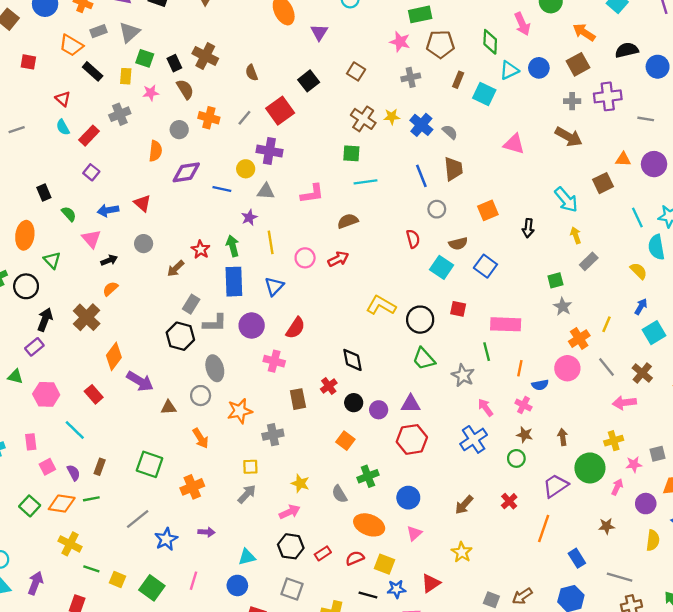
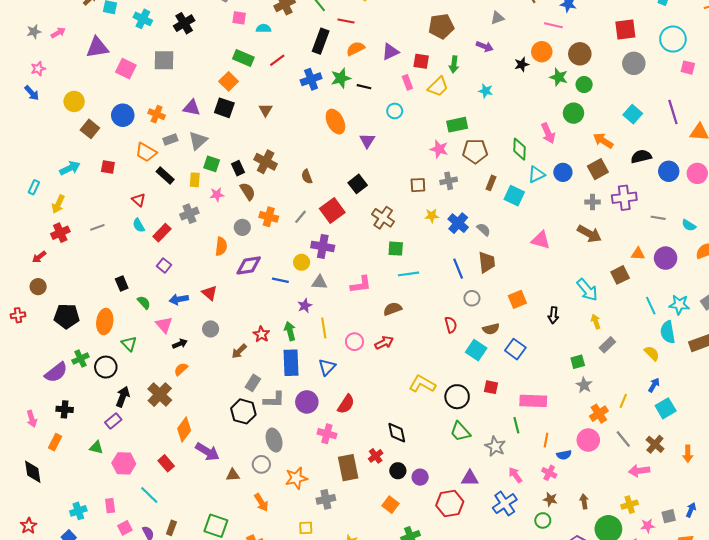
brown square: (356, 71) -> (418, 185), moved, turned -35
brown cross: (363, 119) -> (383, 218), moved
brown rectangle: (298, 399) -> (348, 468), size x1.4
purple triangle: (411, 404) -> (470, 478), moved

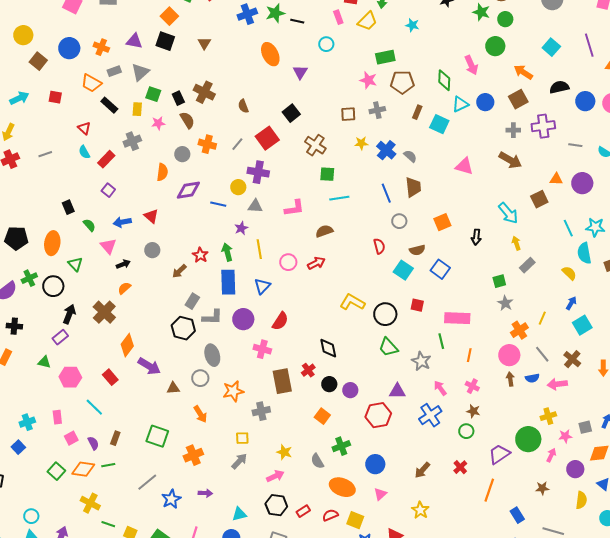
blue semicircle: (564, 455) -> (532, 378), moved
brown arrow: (584, 501) -> (510, 379), moved

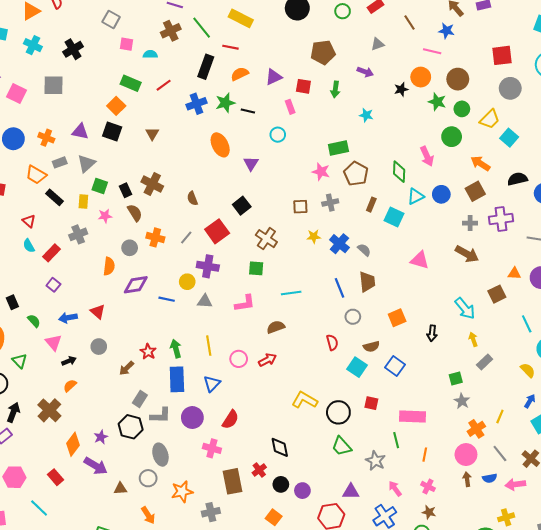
yellow trapezoid: (367, 21) -> (490, 119), moved
brown pentagon: (402, 82) -> (356, 174), turned 30
green square: (327, 174) -> (256, 268), moved
purple star: (241, 228) -> (101, 437), moved

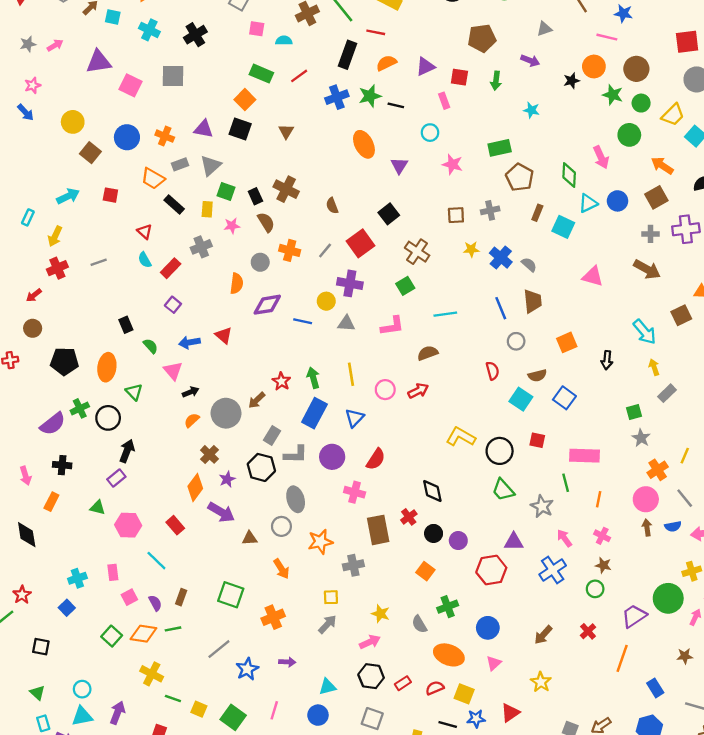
pink star: (321, 172) -> (452, 164), moved
green square: (256, 268) -> (405, 286), turned -35
gray circle: (99, 347) -> (226, 413), moved, size x1.6
blue rectangle: (177, 379) -> (314, 413), turned 30
brown cross: (49, 410) -> (209, 454), moved, size x0.7

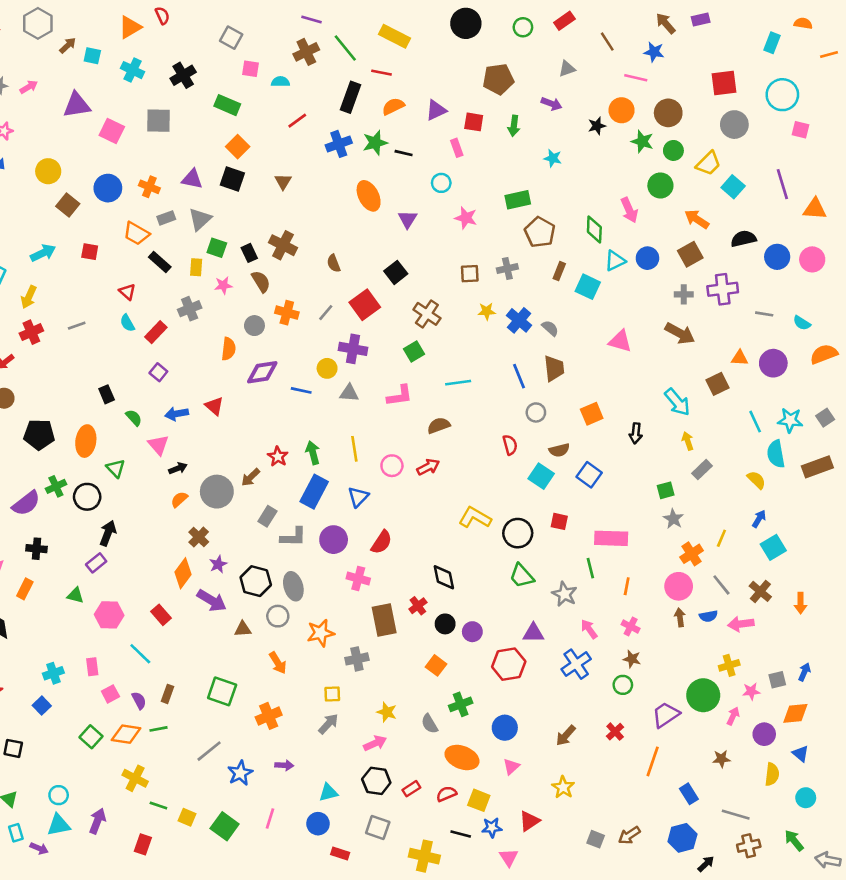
green rectangle: (261, 74) -> (227, 105), moved
black hexagon: (261, 467) -> (256, 581), moved

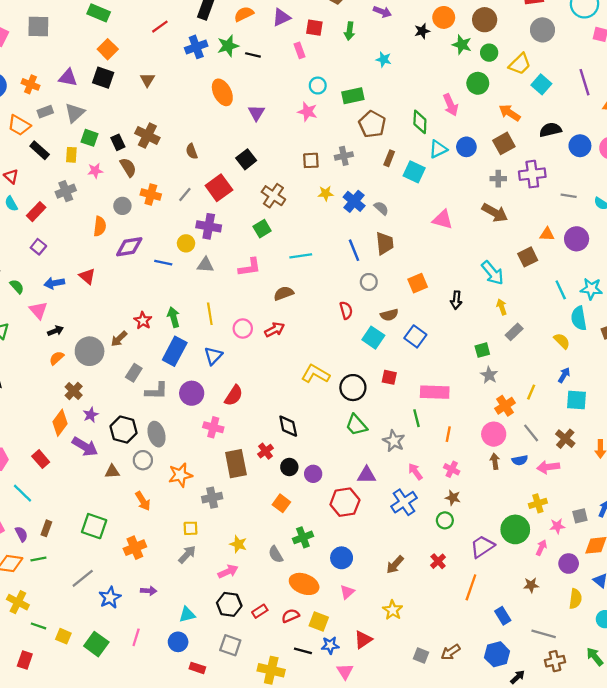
cyan circle: (441, 183) -> (318, 86), moved
cyan square: (773, 547) -> (577, 400), turned 35

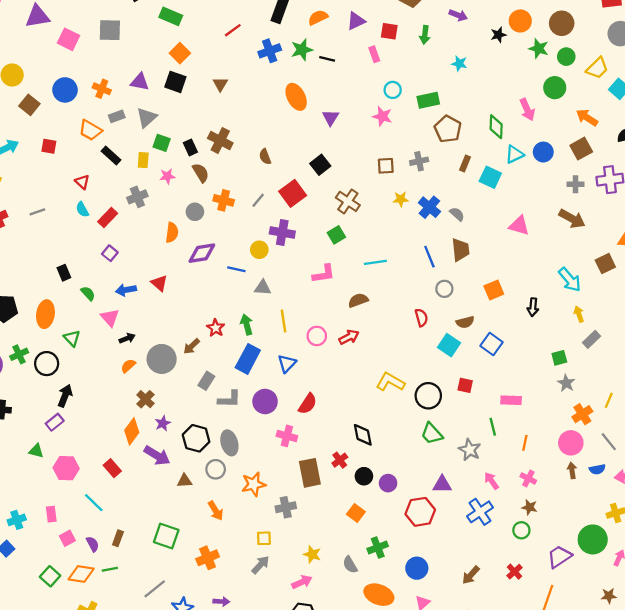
gray triangle: (205, 265) -> (263, 288), moved
pink rectangle: (435, 392) -> (511, 400), size x0.7

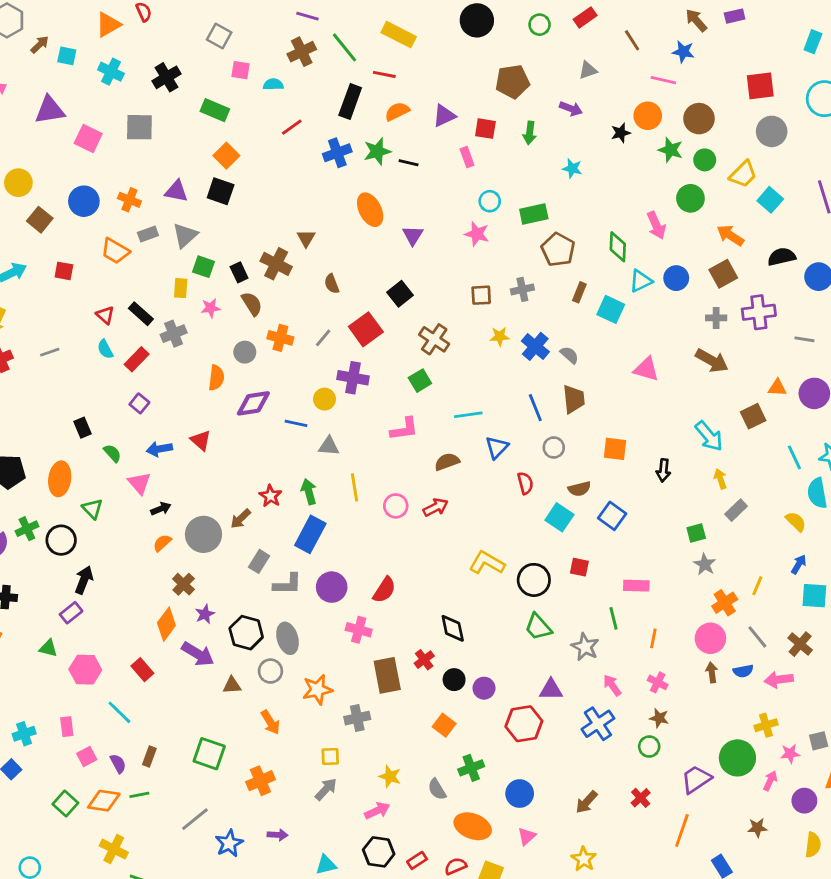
brown triangle: (220, 84) -> (306, 238), moved
black rectangle: (111, 155) -> (141, 314), moved
orange square: (494, 290) -> (615, 449), turned 30
blue triangle: (287, 364) -> (497, 448), moved

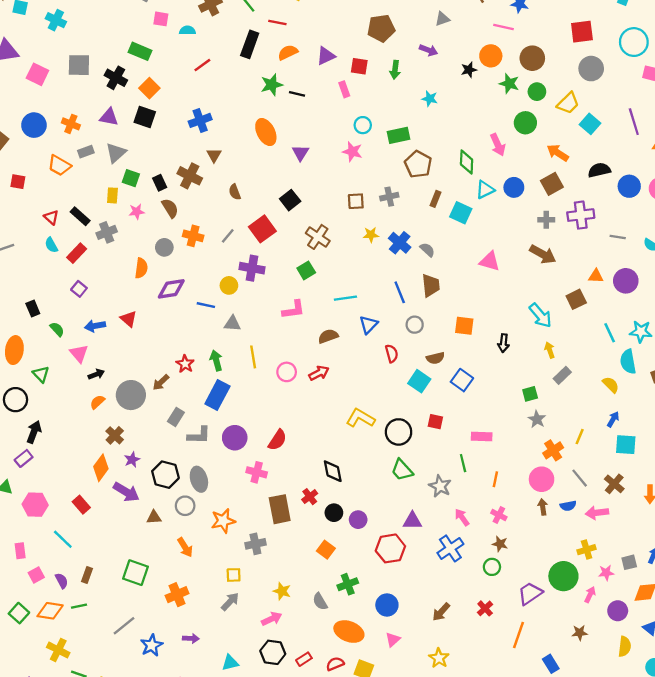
black cross: (166, 77) -> (116, 78), moved, turned -30
blue cross: (337, 153) -> (200, 120), moved

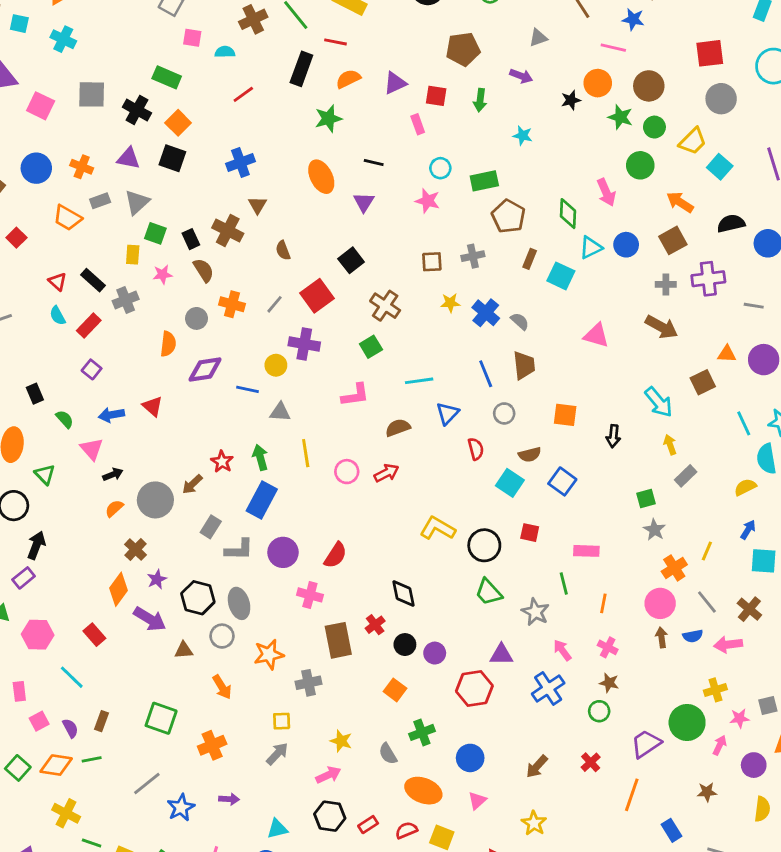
black line: (297, 94) -> (374, 162), moved
red square: (18, 182) -> (16, 238), turned 35
yellow semicircle: (611, 385) -> (745, 487), turned -72

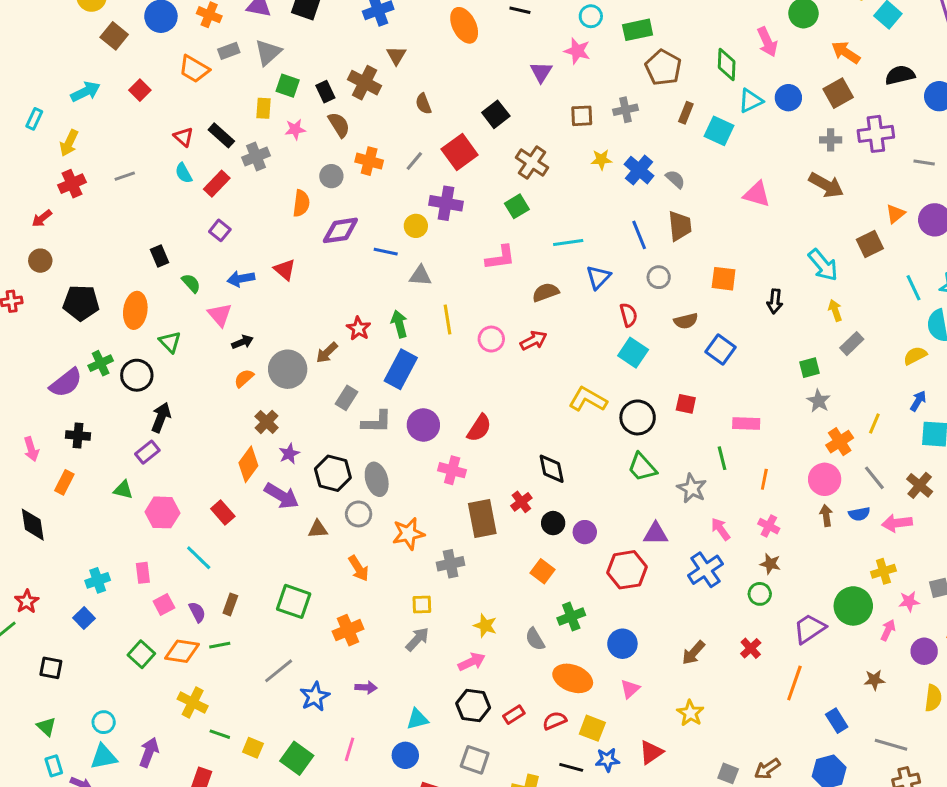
purple triangle: (364, 202) -> (541, 72), moved
orange triangle: (727, 354) -> (895, 214), turned -42
cyan square: (510, 483) -> (633, 353), moved

